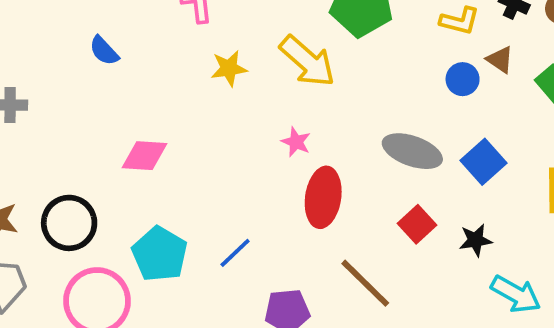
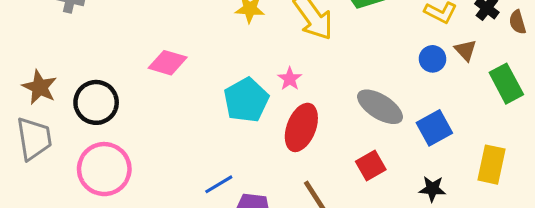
black star: (476, 240) -> (432, 189), moved
blue line: (235, 253) -> (219, 184), moved
cyan pentagon: (160, 254) -> (246, 100), moved

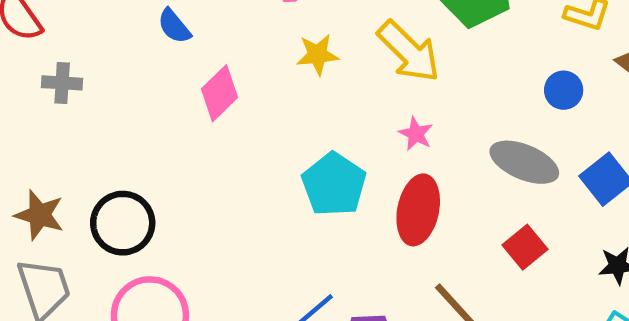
blue circle: (433, 59) -> (564, 90), moved
pink diamond: (168, 63) -> (220, 93), moved, turned -51
pink star: (290, 79) -> (416, 134), moved

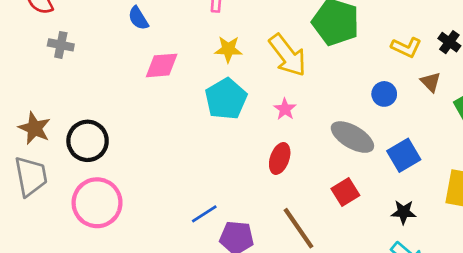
pink diamond: (220, 93) -> (162, 65), turned 32
cyan pentagon: (334, 184) -> (226, 99), moved
red ellipse: (418, 210) -> (280, 158), size x0.7

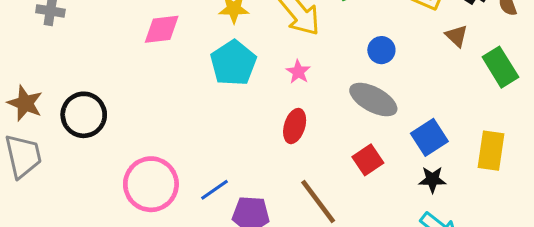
blue circle: (384, 94) -> (381, 50), moved
blue square: (404, 155) -> (429, 137), moved
pink circle: (97, 203) -> (151, 184), moved

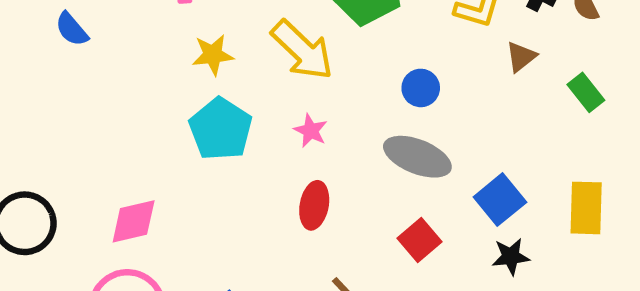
pink diamond: (162, 29) -> (134, 221), moved
brown triangle: (457, 36) -> (521, 57), turned 45
green rectangle: (500, 67) -> (586, 92), size x0.7

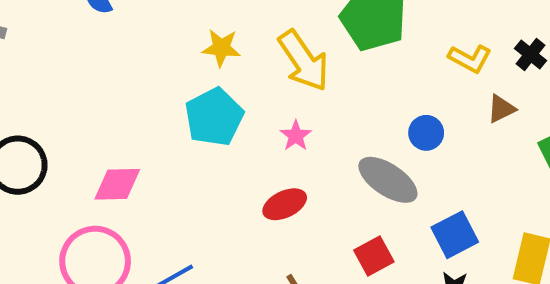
blue circle: (421, 88) -> (426, 133), moved
red ellipse: (314, 205) -> (285, 204), turned 42

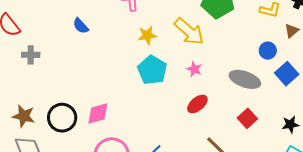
blue circle: (426, 133) -> (268, 51), moved
pink diamond: (117, 184) -> (98, 114), moved
blue square: (455, 235) -> (287, 74), moved

